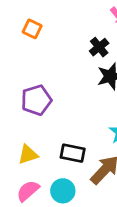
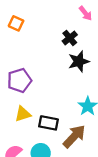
yellow triangle: (28, 155) -> (23, 114), moved

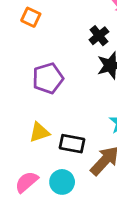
purple pentagon: (19, 80) -> (48, 78), moved

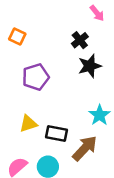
orange square: (31, 17) -> (17, 36), moved

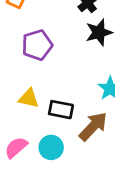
yellow triangle: (28, 124) -> (29, 98), turned 30

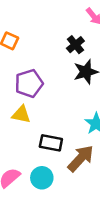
yellow triangle: (29, 98) -> (21, 114), moved

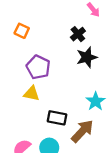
purple pentagon: (29, 83) -> (38, 67), turned -30

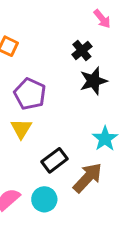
yellow triangle: (32, 94) -> (21, 129), turned 49
black rectangle: (57, 118) -> (54, 160), turned -48

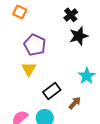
brown arrow: (88, 178) -> (75, 103), size x0.6

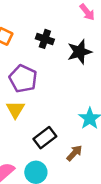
black cross: (71, 15) -> (45, 39), moved, turned -32
black star: (79, 36) -> (79, 52), moved

